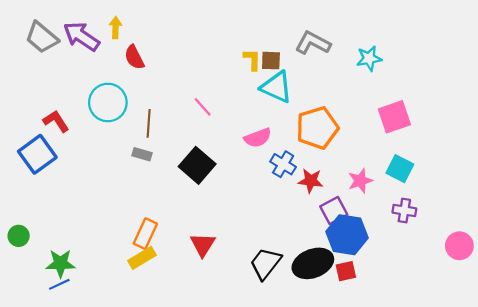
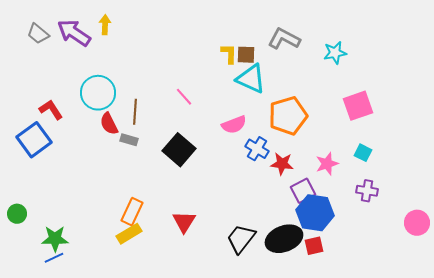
gray trapezoid: (42, 37) -> (38, 34), size x0.7
red semicircle: (134, 57) -> (109, 124), moved
cyan square: (400, 169) -> (363, 153), size x0.7

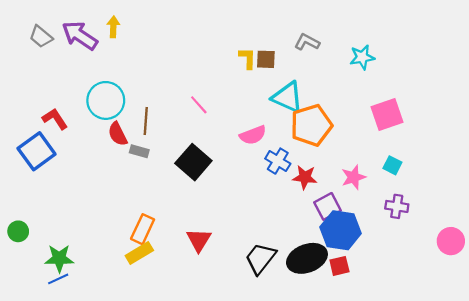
gray L-shape: (284, 39) -> (307, 42), size x0.7
cyan triangle: (251, 79) -> (288, 97), moved

